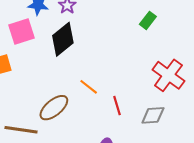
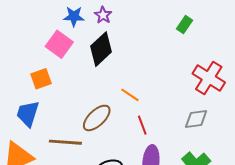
pink square: (22, 32) -> (59, 44), turned -32
red line: (117, 106) -> (142, 125), moved

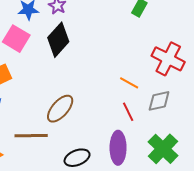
orange line: (130, 95) -> (129, 83), moved
red line: (142, 125) -> (128, 112), moved

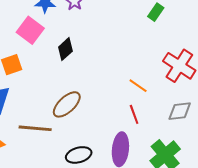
black diamond: (58, 40) -> (65, 49), moved, size x0.7
gray diamond: (159, 101) -> (180, 111), moved

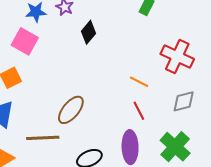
black diamond: (65, 49) -> (88, 32), moved

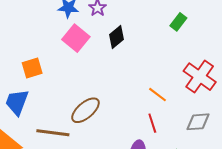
pink square: (25, 41) -> (76, 38), moved

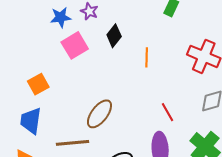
pink square: (76, 38) -> (75, 45), turned 32
orange line: (158, 95) -> (147, 57), moved, turned 66

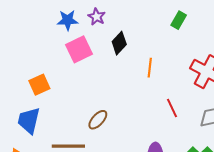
red line: (168, 112) -> (172, 108), moved
brown ellipse: (99, 114) -> (98, 120), size x0.7

